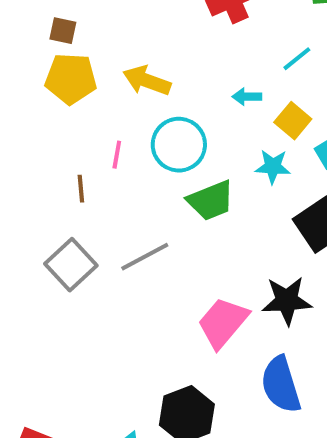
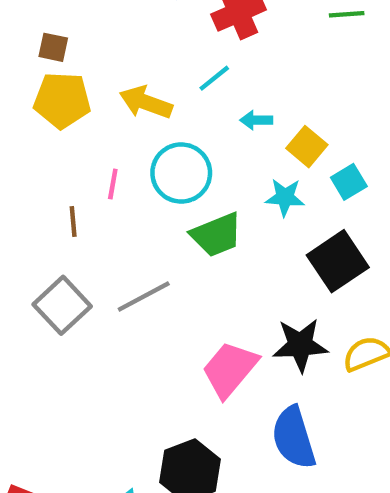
cyan line: (297, 59) -> (214, 78), moved

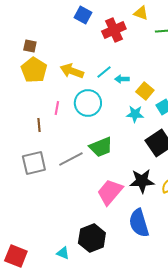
cyan line: (214, 78) -> (104, 72), moved
yellow pentagon: (62, 100) -> (34, 70), turned 30
green trapezoid: (216, 235) -> (101, 147), moved
gray square: (62, 305) -> (34, 163), turned 30

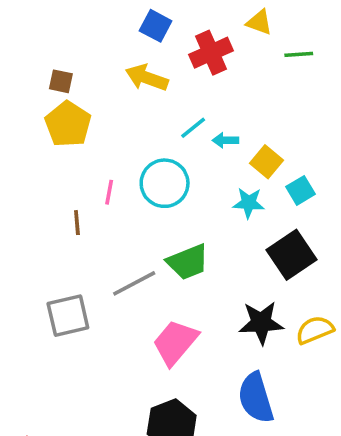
yellow arrow: (72, 71) -> (147, 78), moved
gray square: (34, 163) -> (68, 316), moved
pink trapezoid: (110, 192) -> (175, 342), moved

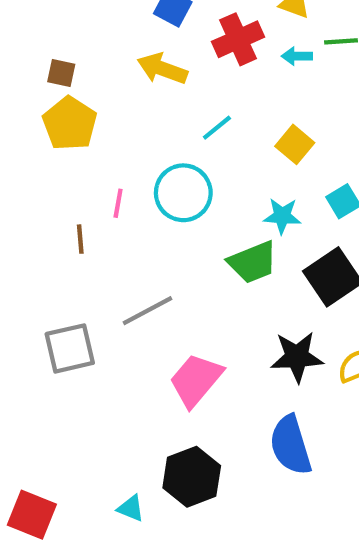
cyan arrow: (225, 140) -> (297, 56), moved
yellow square: (266, 162) -> (295, 144), moved
green trapezoid: (188, 262) -> (253, 262), moved

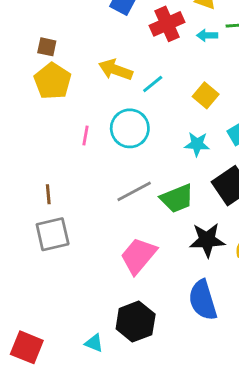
yellow arrow: (162, 69) -> (116, 70), moved
brown line: (80, 239) -> (48, 194), moved
green trapezoid: (253, 262) -> (177, 198), moved
gray line: (148, 311) -> (134, 191), moved

